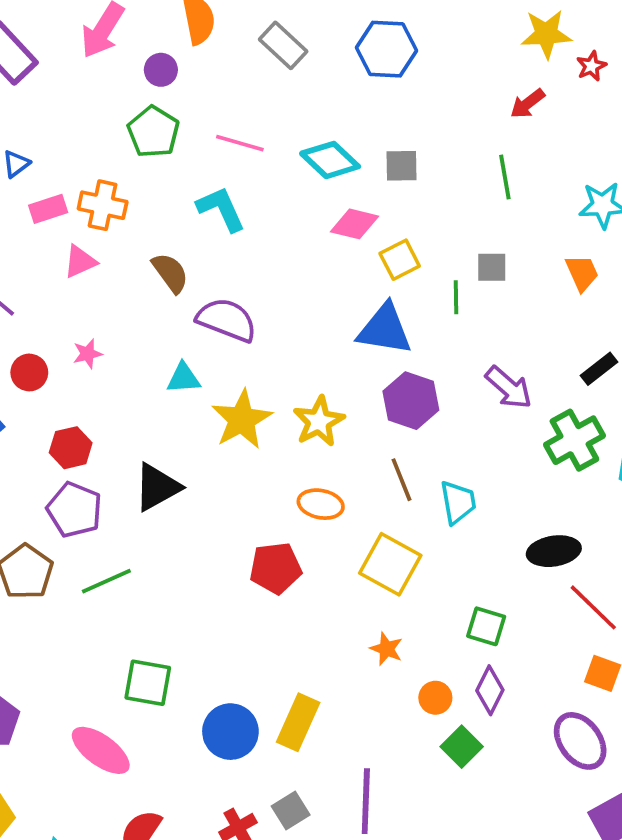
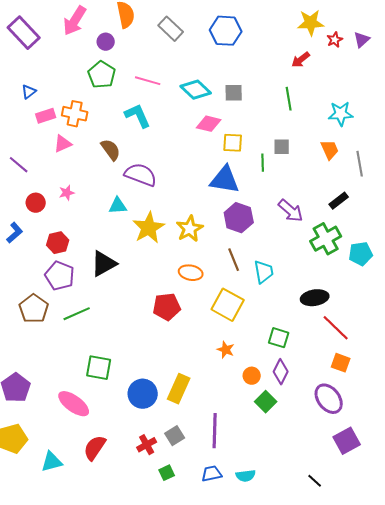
yellow square: (400, 260) -> (233, 143), turned 30

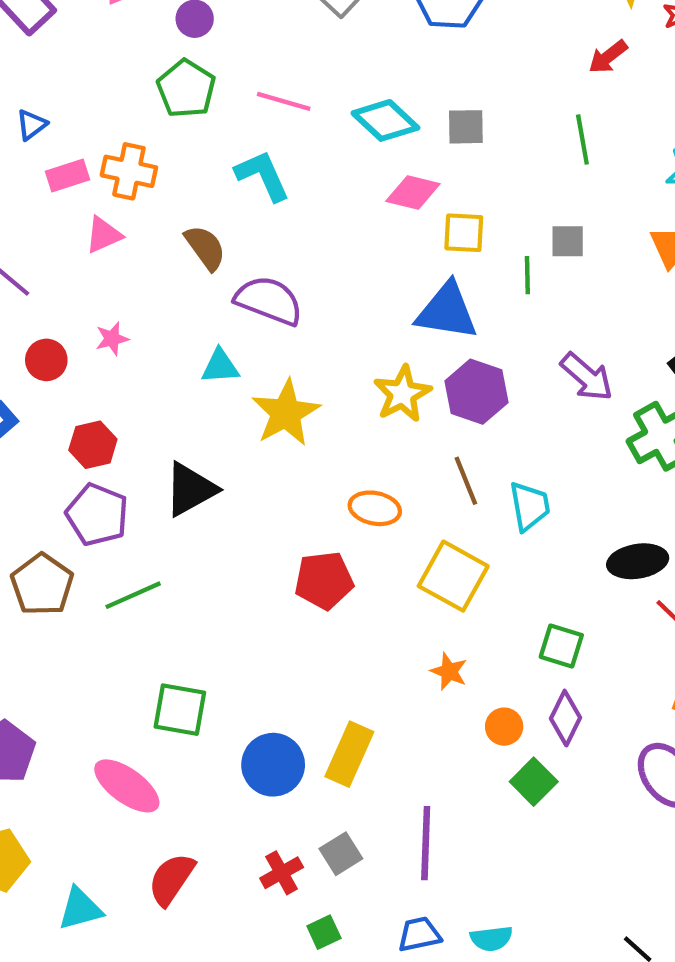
yellow star: (190, 229) -> (402, 394), moved

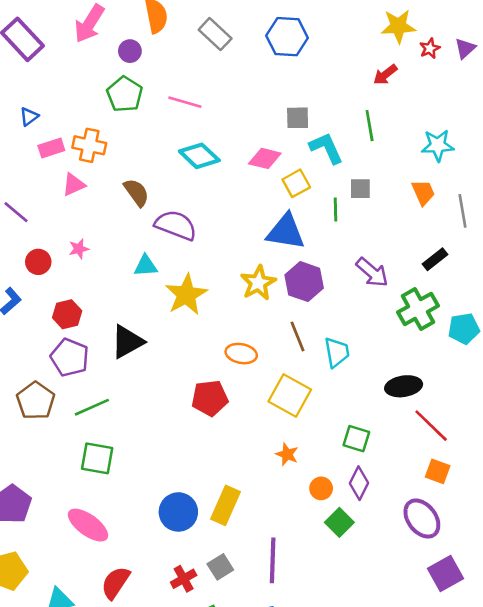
cyan diamond: (385, 120) -> (199, 156), moved
cyan L-shape: (262, 176) -> (326, 148), moved
yellow square: (464, 233) -> (296, 183), turned -32
green square: (180, 710) -> (97, 458), moved

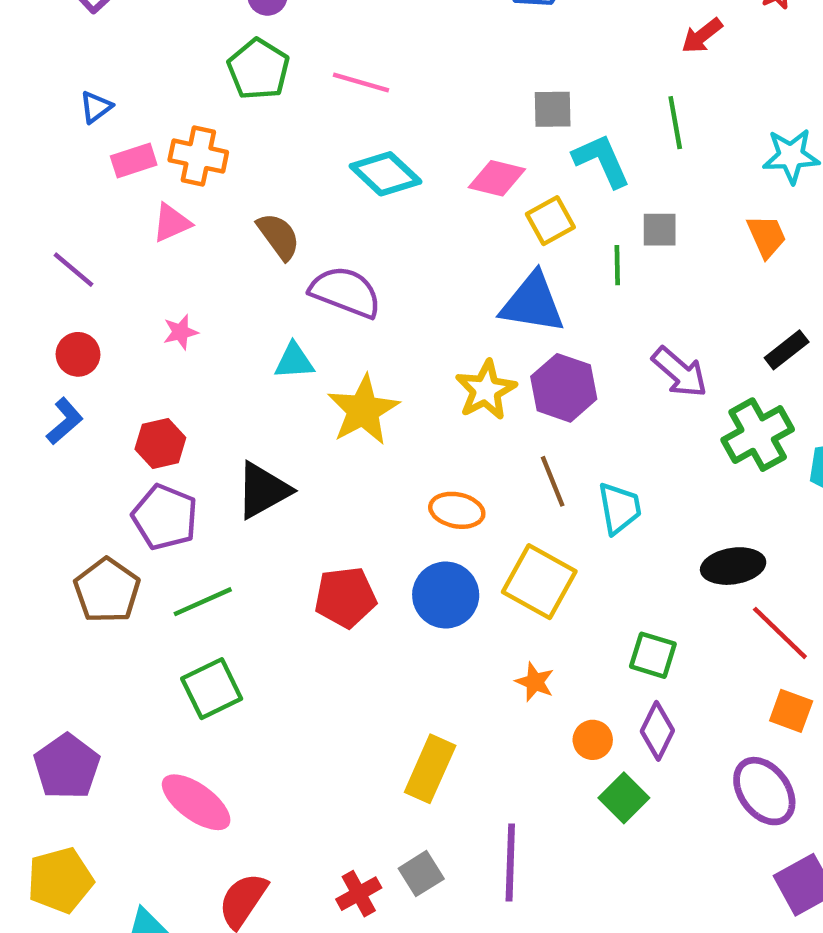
red circle: (38, 262) -> (78, 354), moved
red pentagon: (210, 398) -> (345, 597), moved
green square: (97, 458) -> (212, 689), turned -36
blue circle: (178, 512) -> (446, 595), moved

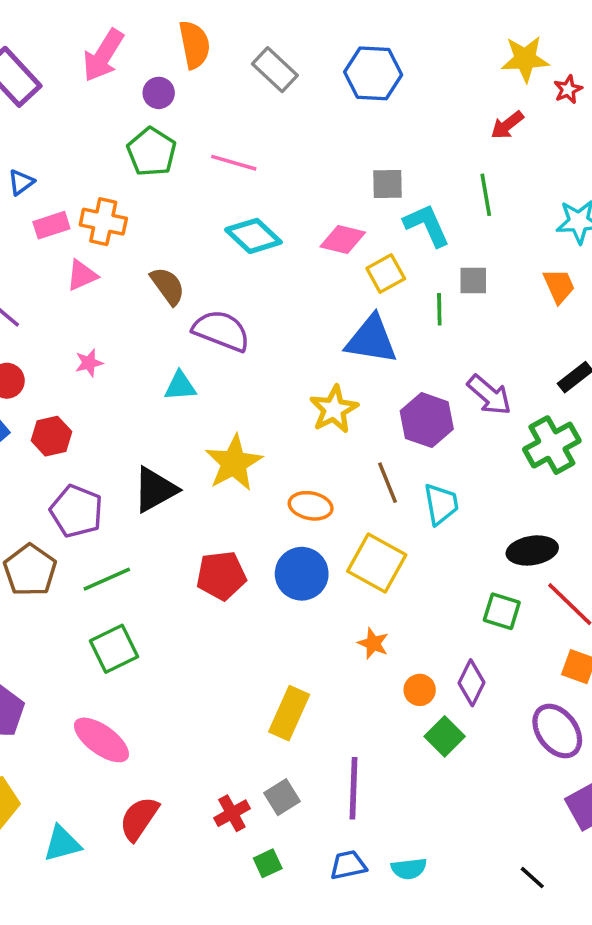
purple hexagon: (564, 388) -> (427, 420), moved
yellow star: (363, 410) -> (234, 463), moved
red hexagon: (160, 443) -> (51, 436), moved
green square: (653, 655) -> (502, 611), moved

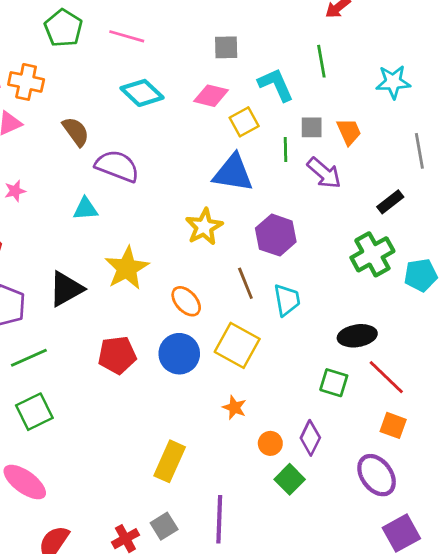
gray square: (387, 184) -> (226, 47), moved
orange trapezoid: (559, 286) -> (349, 132), moved
purple arrow: (489, 395) -> (324, 173), moved
orange ellipse: (311, 506) -> (186, 301), turned 36

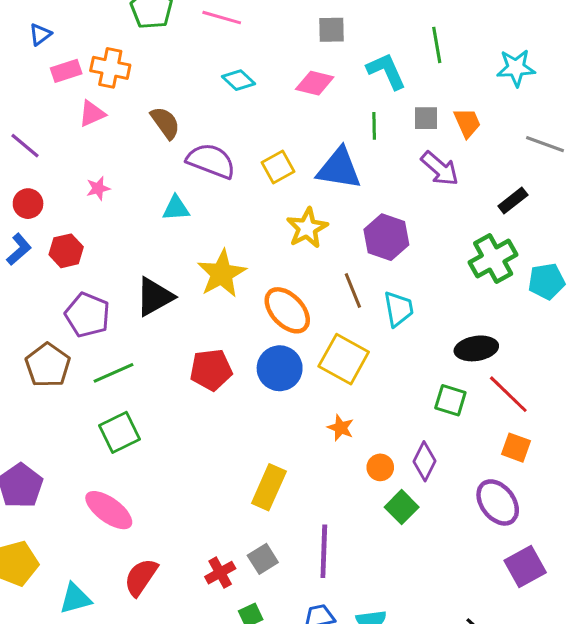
cyan diamond: (142, 93) -> (238, 80), size x0.7
yellow square: (244, 122) -> (278, 167), moved
green line: (285, 150) -> (374, 126), moved
gray line: (419, 151) -> (545, 144), turned -60
orange ellipse: (186, 301) -> (287, 310), size x1.4

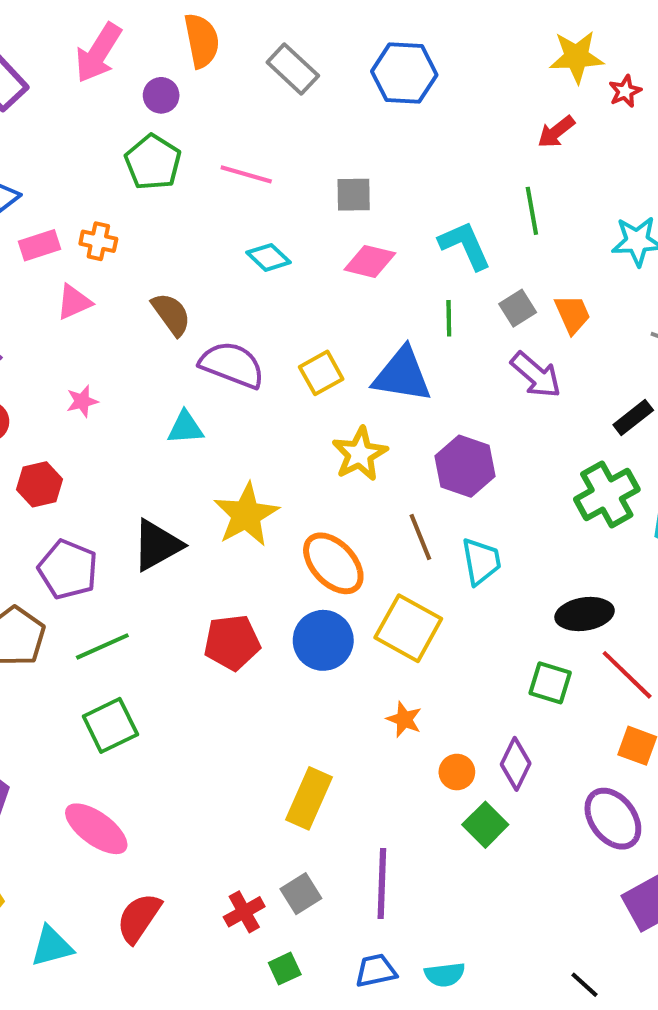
gray square: (331, 30) -> (354, 195), moved
orange cross: (110, 68) -> (98, 241), size x0.7
gray square: (426, 118) -> (518, 308), turned -32

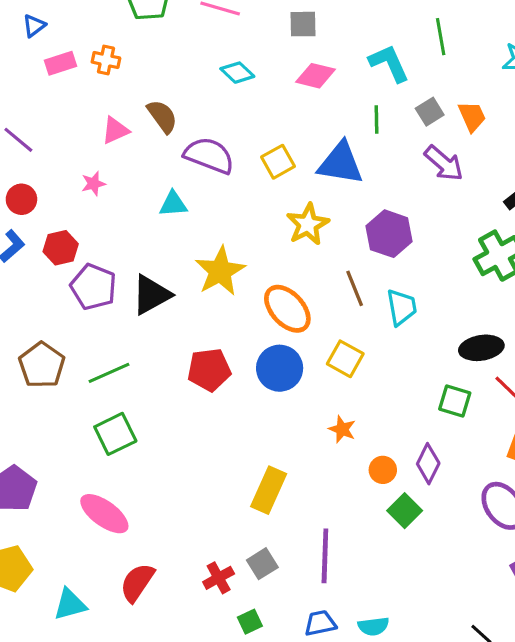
pink triangle: (74, 302) -> (115, 130), moved
purple pentagon: (68, 569) -> (93, 287), moved
yellow square: (408, 628) -> (345, 359), size x0.7

